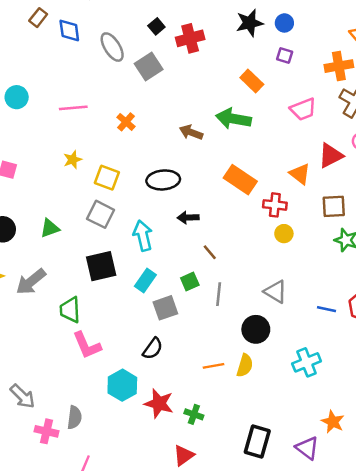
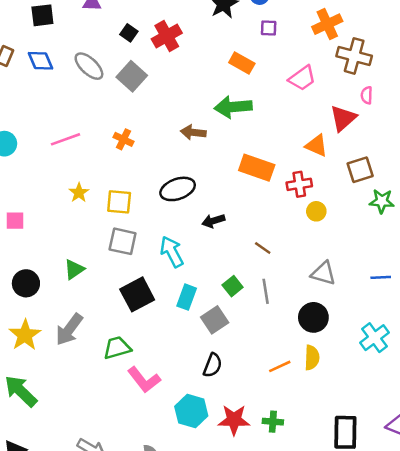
brown line: (210, 252) -> (263, 248), moved
green trapezoid: (70, 310) -> (117, 348), turned 92

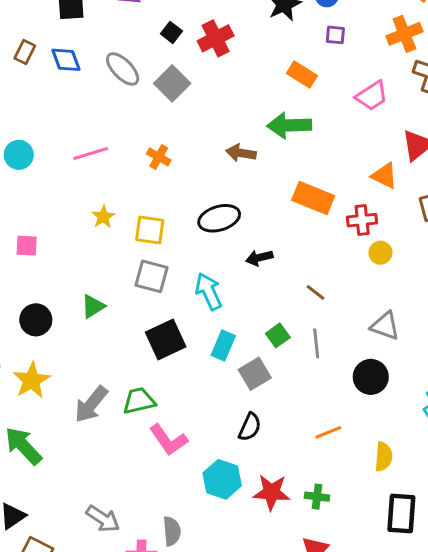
gray arrow: (69, 329) -> (91, 404), moved
yellow semicircle: (312, 358) -> (384, 457), moved

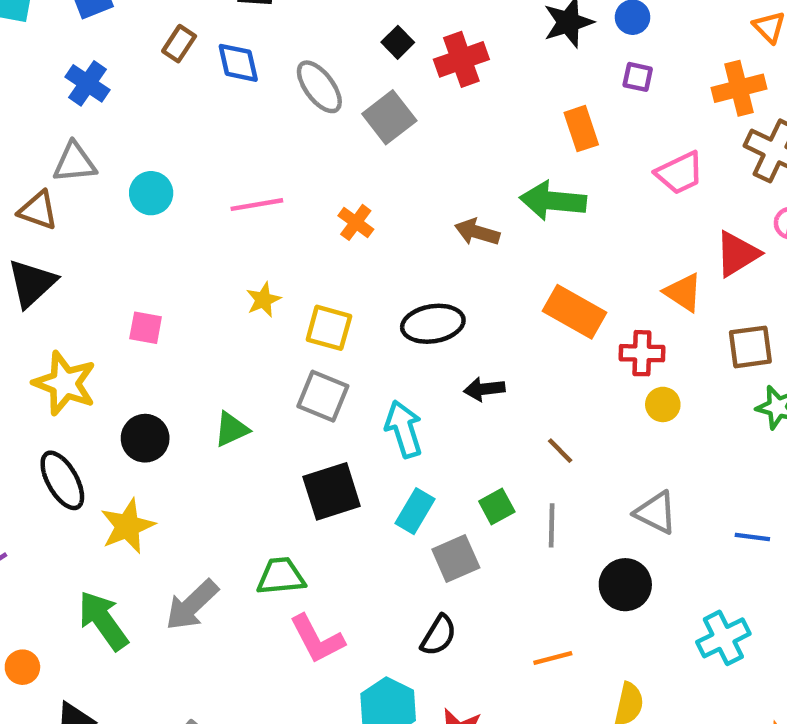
orange rectangle: (302, 74) -> (581, 129), turned 32
gray arrow: (91, 404) -> (192, 605), moved

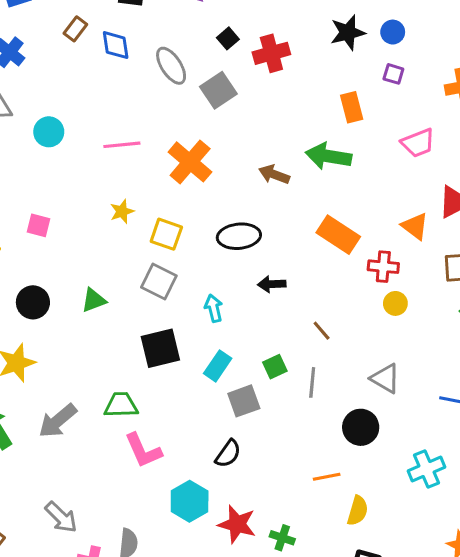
orange cross: (356, 222) -> (190, 162), size x1.8
cyan arrow: (404, 429) -> (214, 308), size x0.7
orange line: (553, 658) -> (327, 477), moved

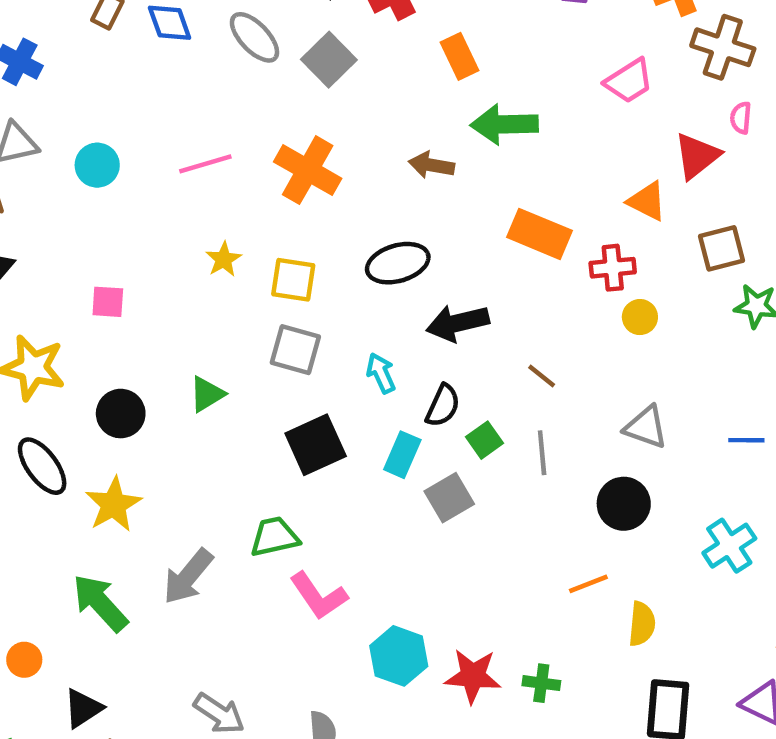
orange rectangle: (352, 107) -> (459, 56), moved
black arrow: (272, 284) -> (458, 323), size x1.5
black semicircle: (228, 454) -> (443, 406), moved

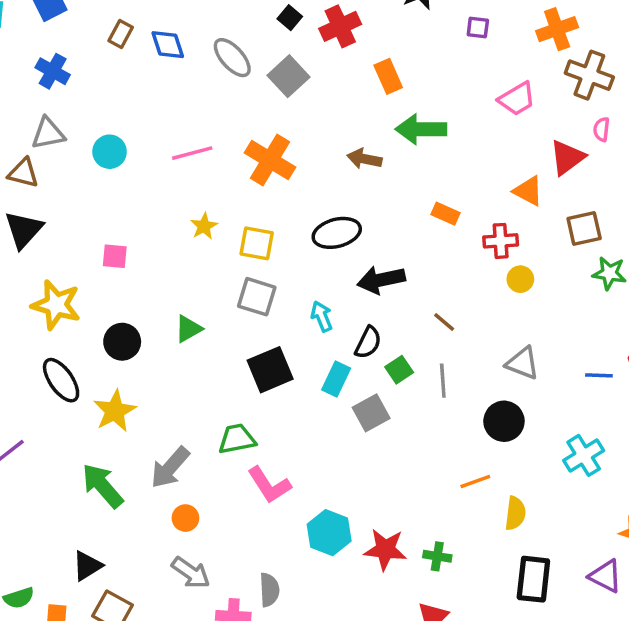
orange rectangle: (540, 234) -> (445, 214), size x0.6
orange circle: (24, 660) -> (185, 518), moved

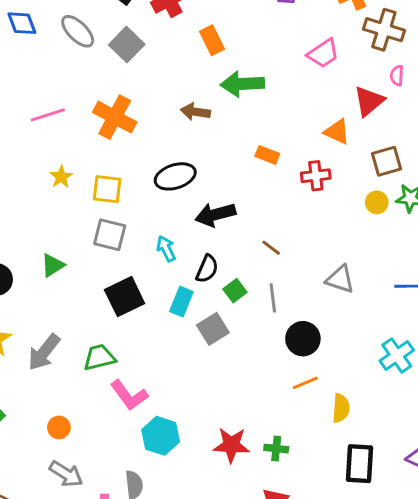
yellow circle: (520, 279) -> (377, 202), moved
black circle: (504, 421) -> (303, 339), moved
gray arrow: (170, 467) -> (44, 352), moved
cyan hexagon: (329, 533) -> (161, 436), moved

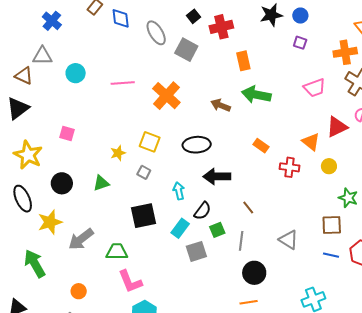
gray square: (127, 45) -> (186, 50), turned -30
brown square: (387, 161) -> (332, 225), moved
yellow star: (61, 177) -> (118, 153), moved
yellow circle: (377, 202) -> (329, 166), moved
gray square: (110, 235) -> (144, 172), size x0.6

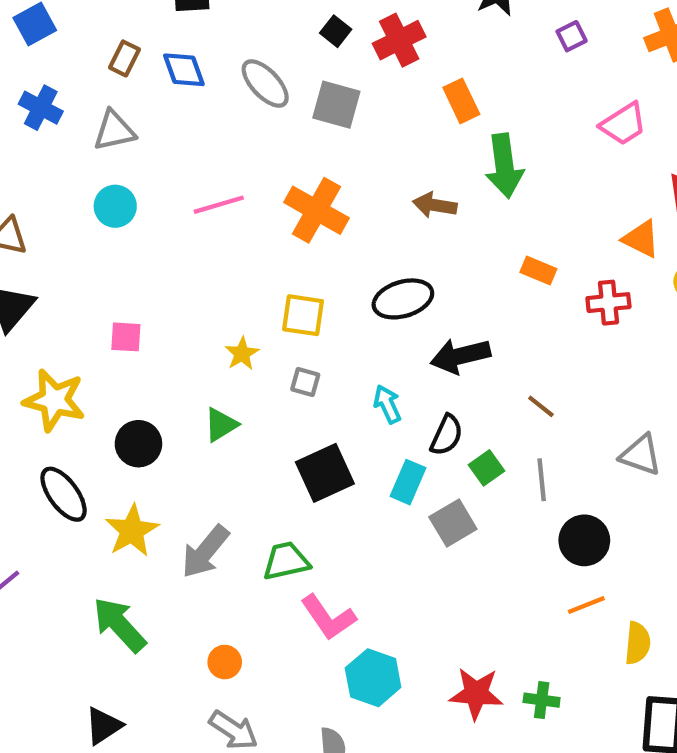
purple square: (300, 43) -> (572, 36), turned -32
gray triangle: (42, 56) -> (114, 131), moved
green arrow: (256, 95) -> (504, 166), turned -96

